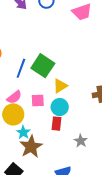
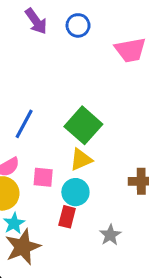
green square: (43, 66) -> (83, 125), moved
gray star: (81, 141) -> (110, 235), moved

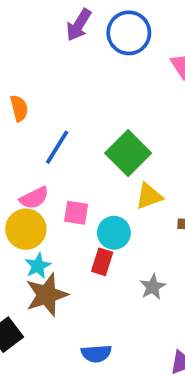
purple arrow: (36, 21) -> (79, 25), turned 64
blue circle: (78, 25) -> (129, 33), size x1.5
yellow triangle: (81, 159) -> (149, 196), moved

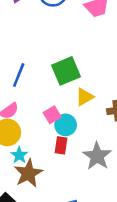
green square: (128, 153) -> (66, 71), turned 32
pink square: (76, 213) -> (52, 115), moved, turned -30
gray star: (153, 287) -> (97, 156), size x1.6

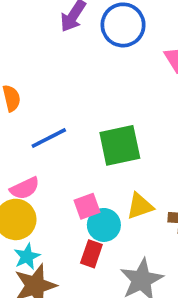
blue line: (19, 75) -> (49, 138), turned 30
yellow triangle: (85, 97) -> (140, 206), moved

